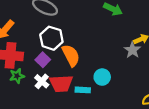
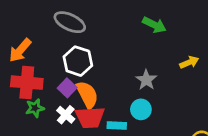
gray star: (132, 50) -> (146, 80), moved
orange semicircle: (71, 55) -> (87, 95), moved

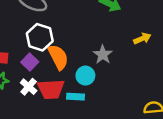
orange semicircle: (87, 95) -> (58, 57), moved
cyan circle: (141, 109) -> (85, 76), moved

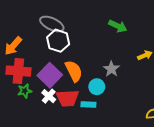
white hexagon: (40, 37) -> (58, 41), moved
purple square: (30, 62) -> (50, 75), size x1.6

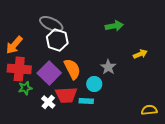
green arrow: (118, 26) -> (114, 26), turned -36
white cross: (49, 96) -> (48, 102), moved

